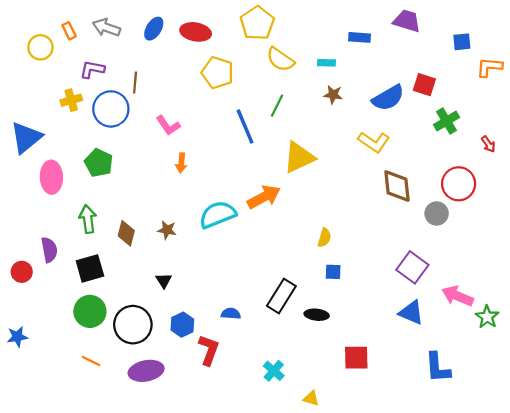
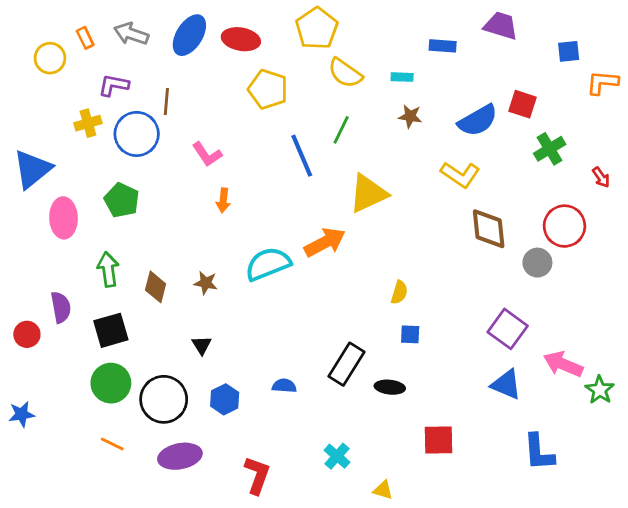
blue ellipse: (154, 29) -> (189, 35), size x1.4
red L-shape: (209, 350) -> (257, 475), moved

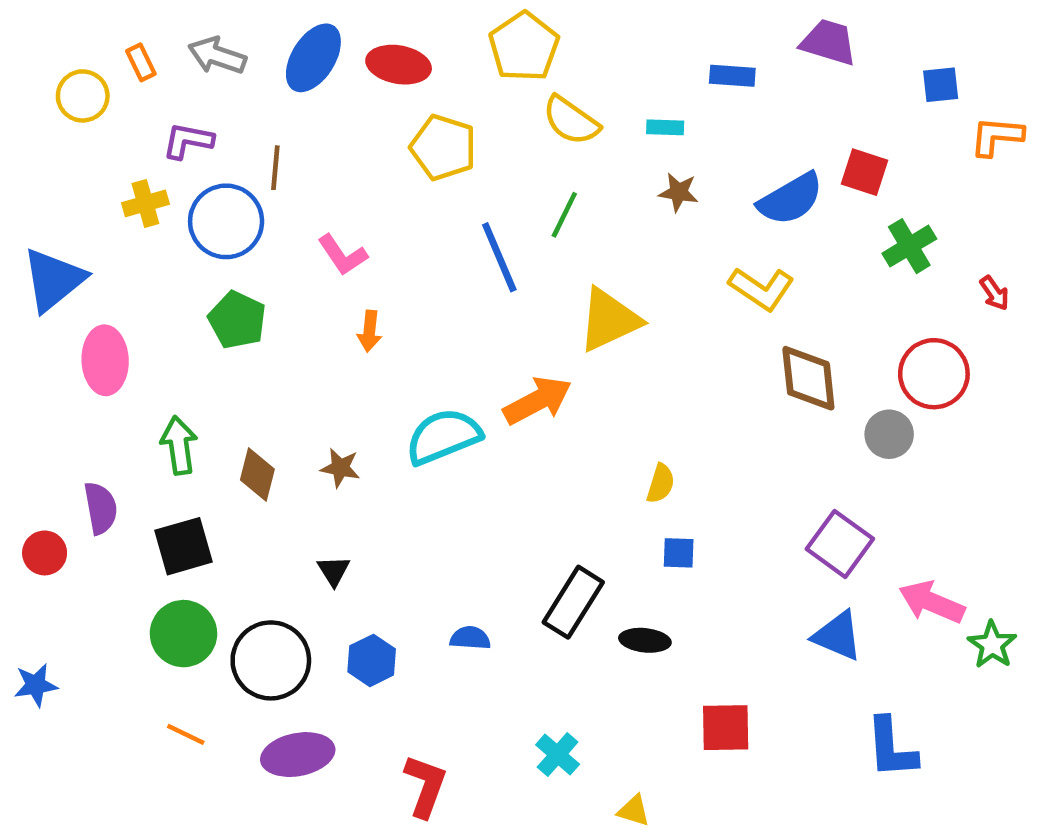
green pentagon: (122, 200) -> (237, 320), moved

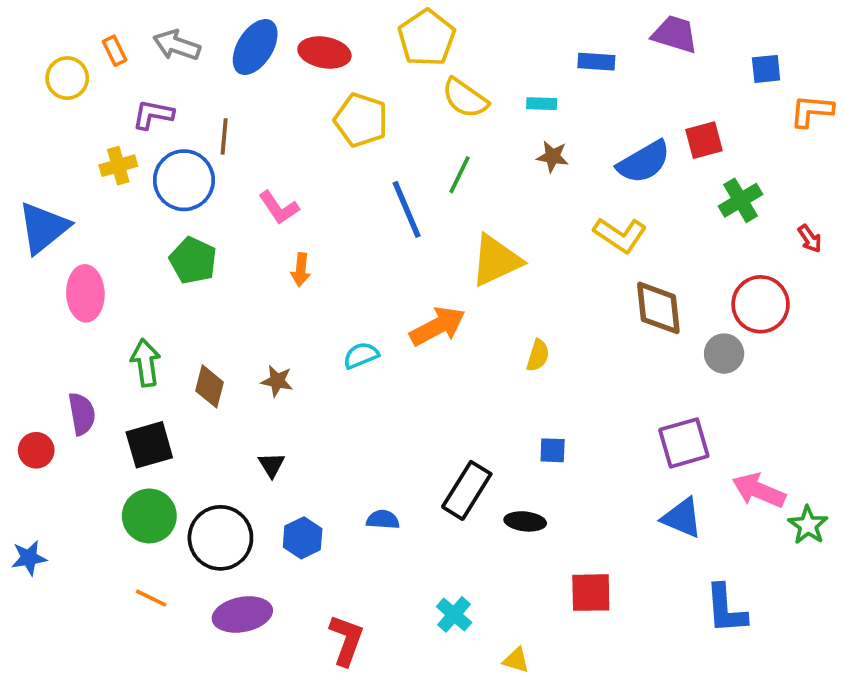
red square: (864, 172) -> (704, 140), turned -33
cyan semicircle: (443, 436) -> (361, 355), size x0.6
yellow semicircle: (661, 483) -> (538, 355), moved
purple square: (840, 544) -> (684, 443), turned 38

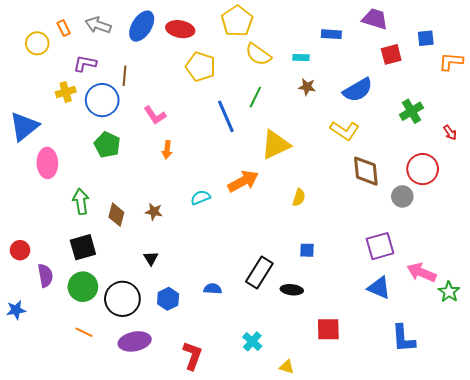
red square: (704, 140) -> (391, 54), moved
purple semicircle: (82, 414) -> (45, 276), moved

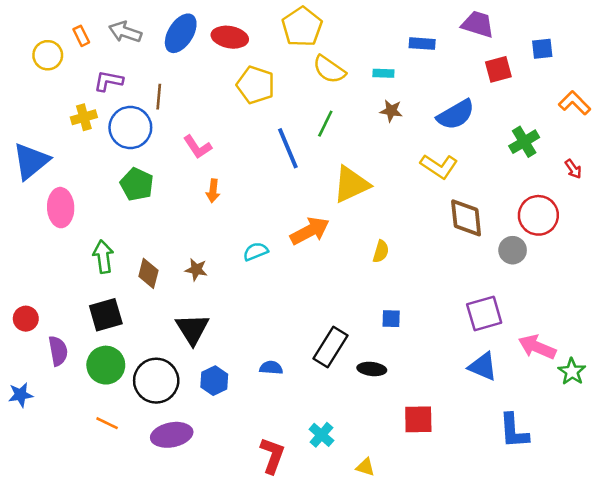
orange L-shape: (451, 62) -> (575, 103), moved, turned 40
black triangle: (151, 258) -> (192, 329), size x1.8
red L-shape: (192, 356) -> (272, 455), moved

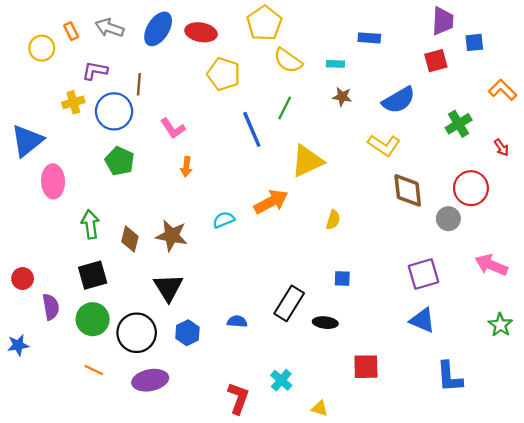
purple trapezoid: (478, 24) -> (443, 21), moved, turned 76
brown star: (196, 270) -> (172, 236), size x1.6
pink arrow: (537, 347) -> (491, 265), moved

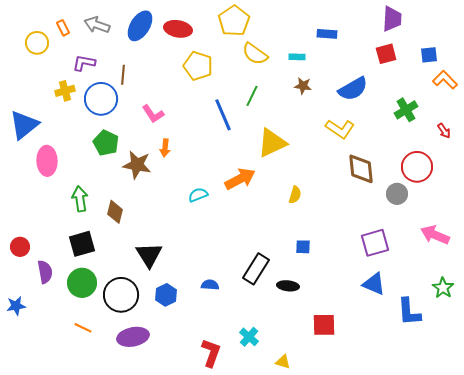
blue square: (474, 42) -> (429, 55), moved
brown star: (172, 236) -> (137, 165), moved
blue L-shape: (449, 377) -> (409, 312), moved

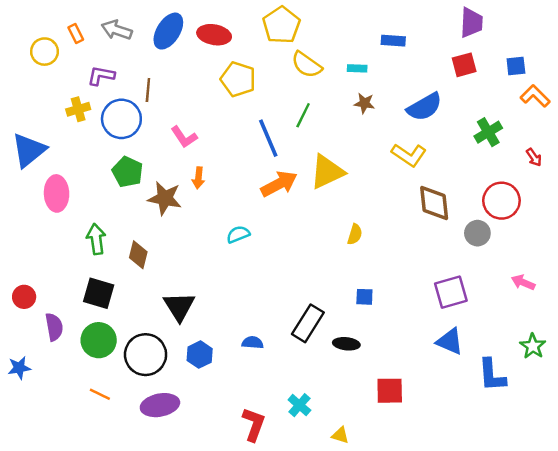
orange arrow: (240, 179) -> (279, 184), moved
pink arrow: (435, 235) -> (523, 282), size x0.7
black square: (82, 244) -> (99, 293), turned 32

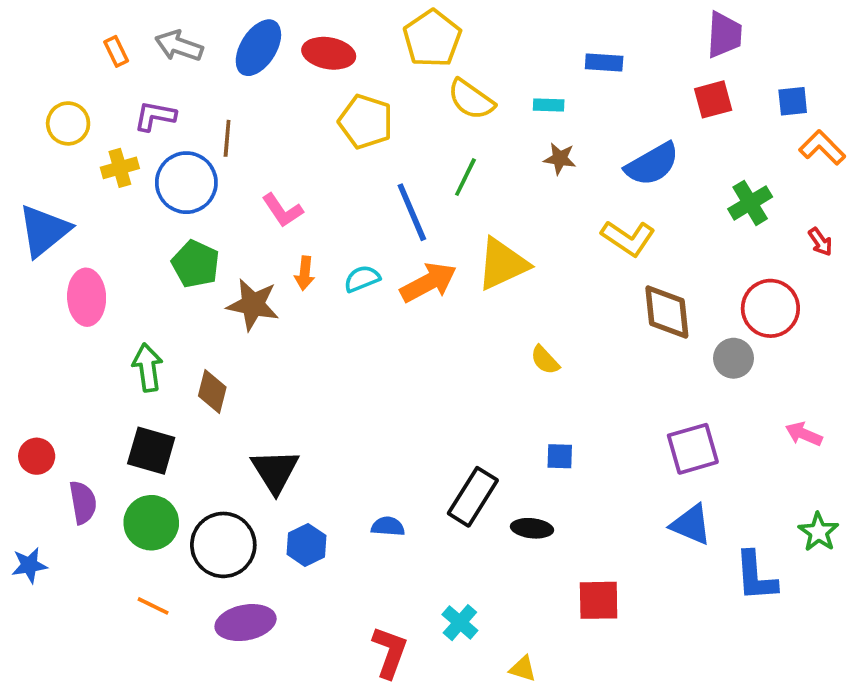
yellow circle: (44, 52) -> (68, 123), moved
cyan semicircle: (238, 234) -> (362, 279), moved
yellow semicircle: (355, 234) -> (545, 360), turned 120

